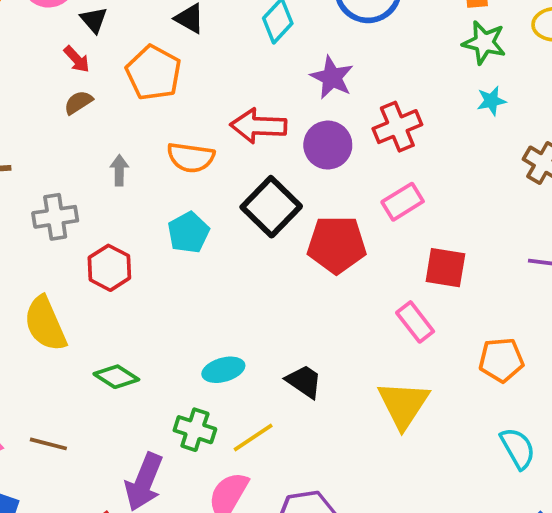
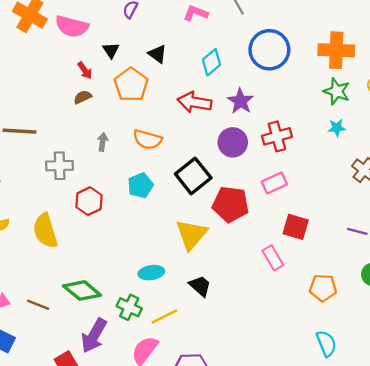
black triangle: (94, 20) -> (111, 50), moved
red arrow: (258, 126) -> (195, 102), moved
green diamond: (116, 377) -> (82, 291), moved, size x1.4
yellow triangle: (403, 404) -> (191, 234), moved

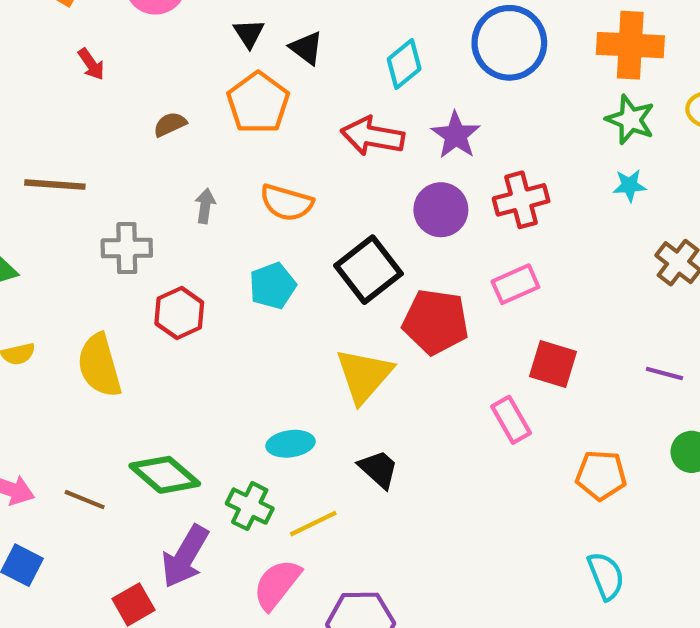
black triangle: (111, 50) -> (249, 33), moved
red arrow: (85, 70) -> (91, 64), moved

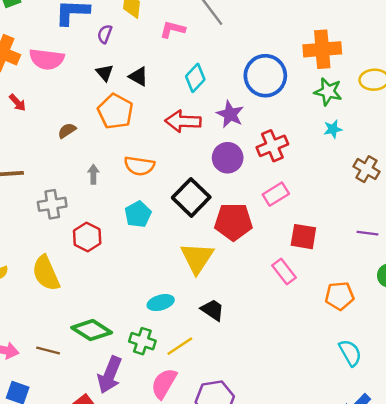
blue circle: (509, 43) -> (265, 76), moved

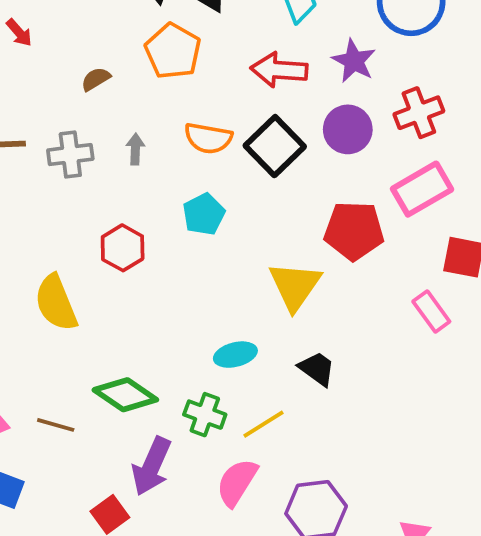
pink rectangle: (276, 194) -> (422, 189), size x1.4
black square: (191, 197) -> (275, 146), moved
gray cross: (52, 204) -> (70, 155), moved

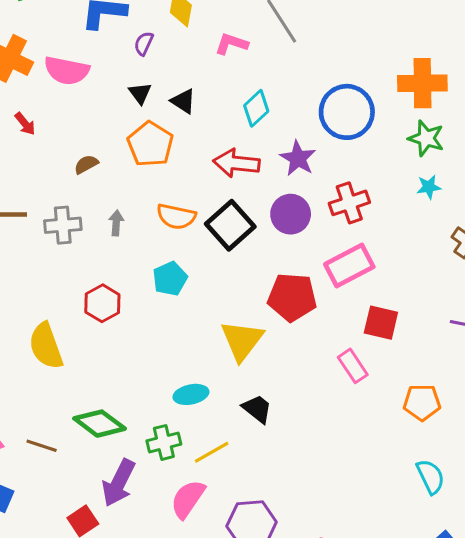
green cross: (205, 415) -> (164, 442), turned -36

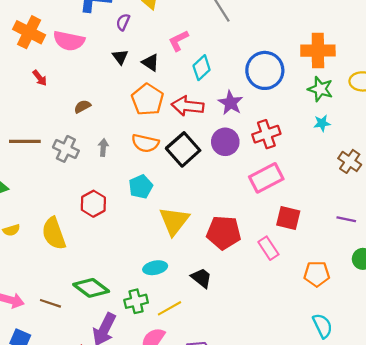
pink L-shape: (231, 44) -> (178, 41), moved, turned -45
orange pentagon: (150, 144) -> (148, 100), moved
gray cross: (63, 225) -> (66, 149), turned 30
red pentagon: (292, 297) -> (224, 233), moved
yellow triangle: (242, 340) -> (174, 221), moved

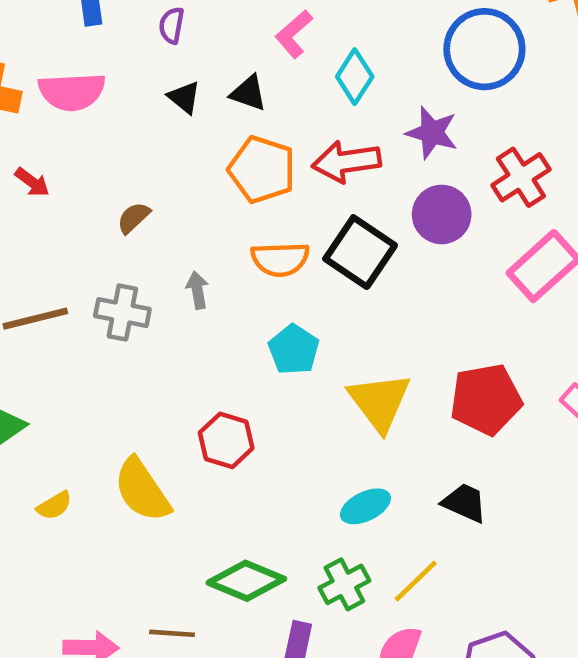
red hexagon: (93, 204) -> (226, 440), moved

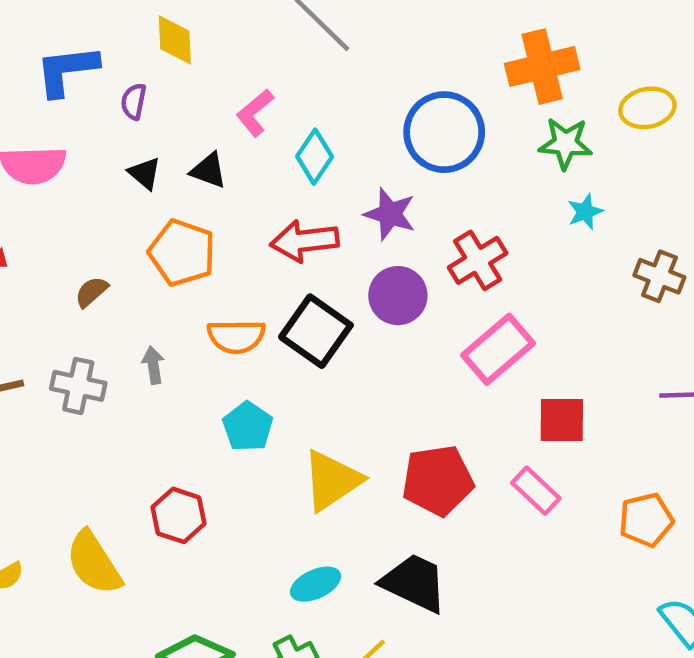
orange pentagon: (262, 170) -> (182, 253), moved
yellow triangle: (380, 402) -> (332, 480), turned 32
black trapezoid: (465, 503) -> (414, 583), size x1.5

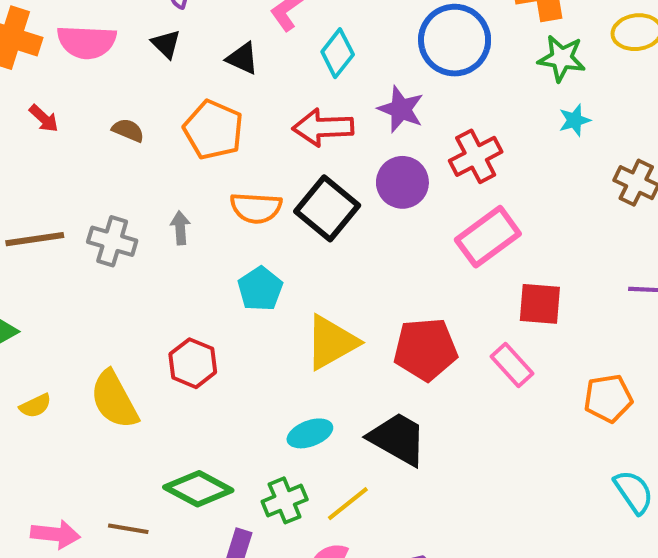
black triangle: (145, 173) -> (166, 44), moved
brown semicircle: (91, 292) -> (128, 130), moved, turned 60

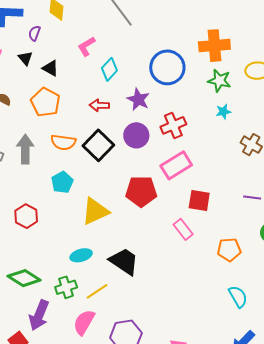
black triangle: (242, 58) -> (50, 68), moved
red arrow: (323, 127) -> (99, 105), size x0.7
gray arrow: (180, 228) -> (25, 149), size x1.8
red pentagon: (425, 349) -> (141, 191), moved

